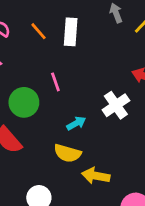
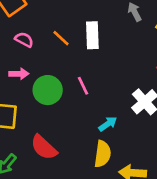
green circle: (24, 102) -> (48, 90), moved
yellow semicircle: (67, 153) -> (103, 154), turned -92

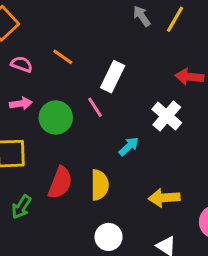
white rectangle: (92, 35) -> (113, 77), moved, turned 36
red semicircle: (44, 147) -> (60, 183), turned -104
yellow semicircle: (103, 154) -> (100, 185), moved

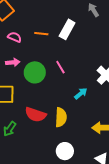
orange line: (63, 57) -> (41, 34), turned -32
white rectangle: (113, 77) -> (67, 29), moved
red semicircle: (60, 183) -> (35, 115), turned 85

